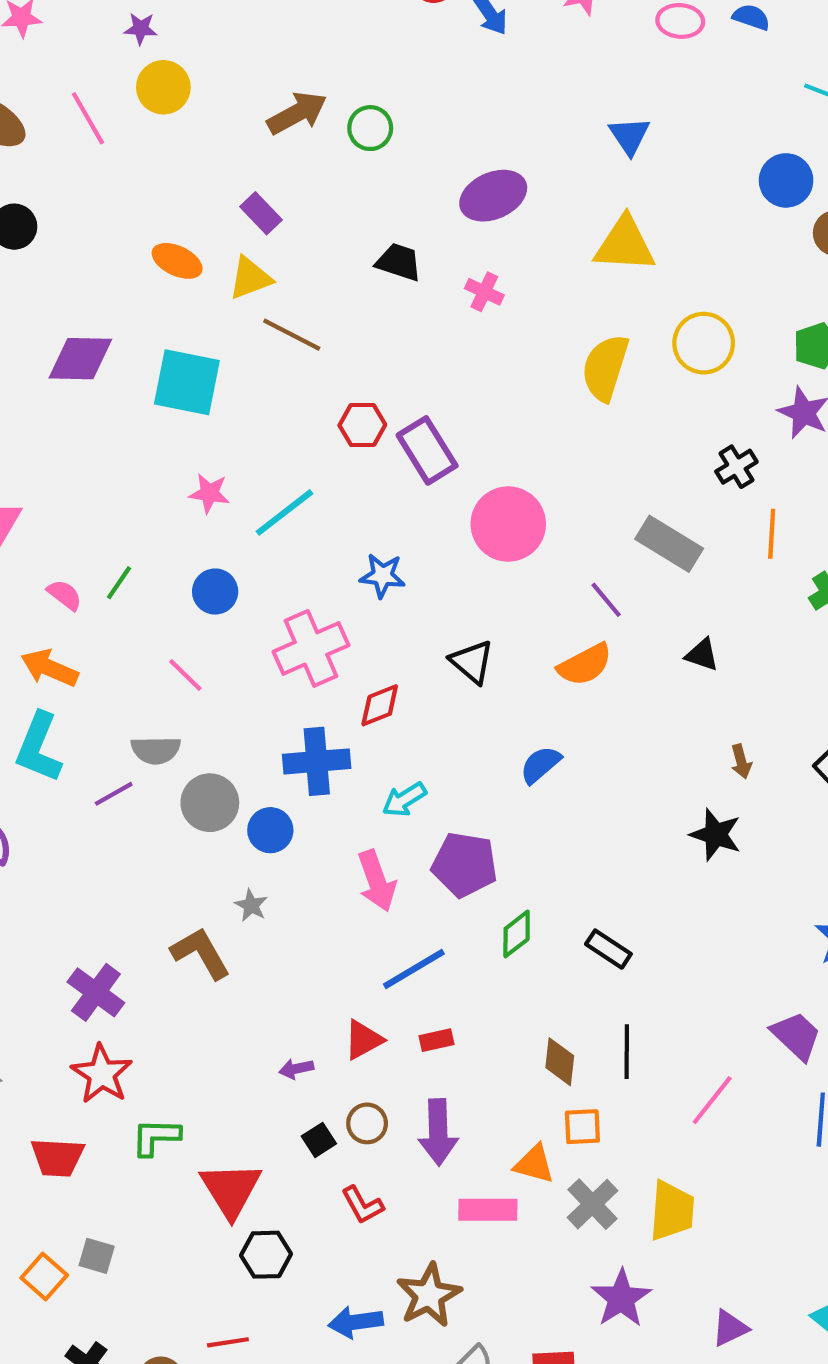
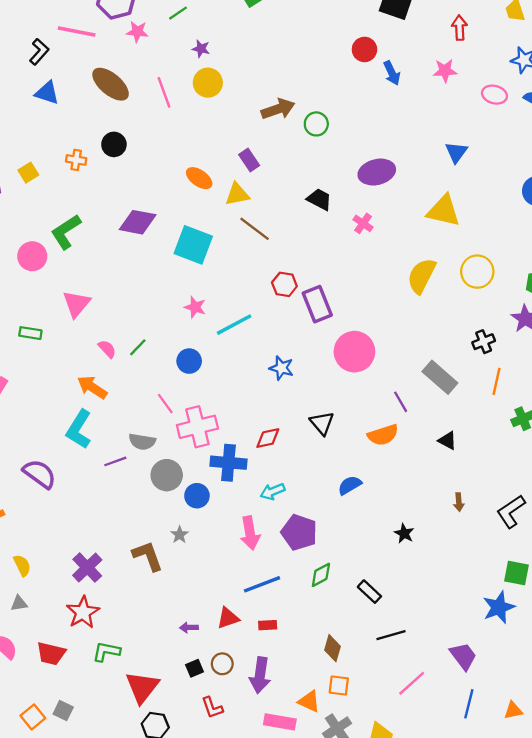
pink cross: (311, 648) -> (197, 427), moved
black star: (716, 835) -> (404, 533), moved, size x0.7
black line: (627, 1052) -> (391, 635), moved, turned 64

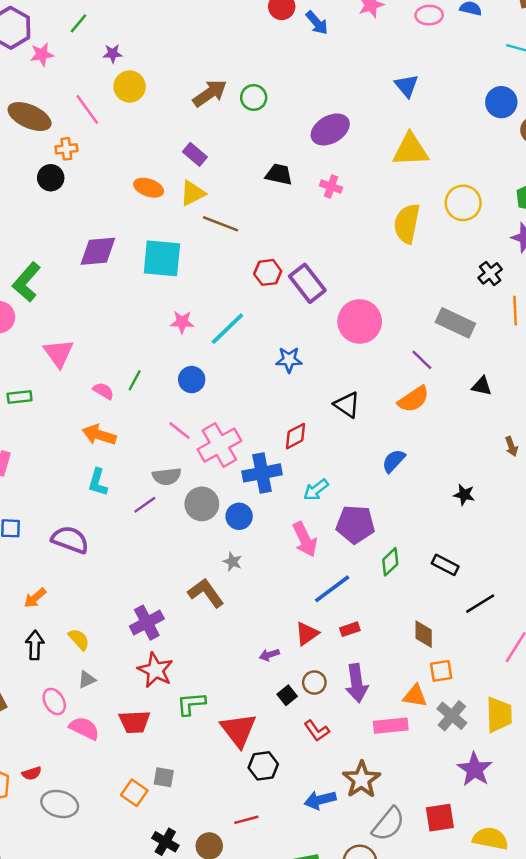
orange cross: (76, 160) -> (66, 149), moved
cyan L-shape: (79, 429) -> (98, 482), size x0.7
purple cross: (87, 568) -> (147, 623), turned 32

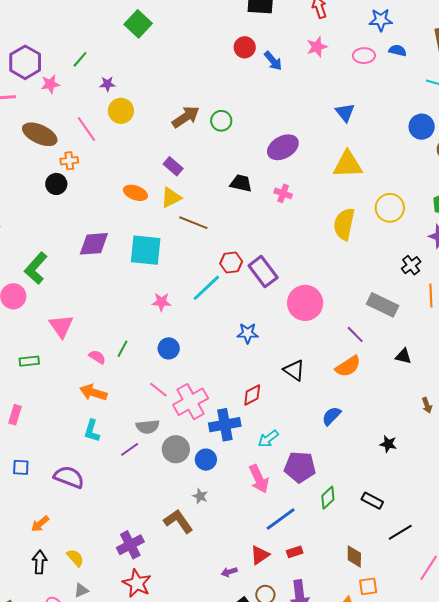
cyan line: (227, 329) -> (206, 288), moved

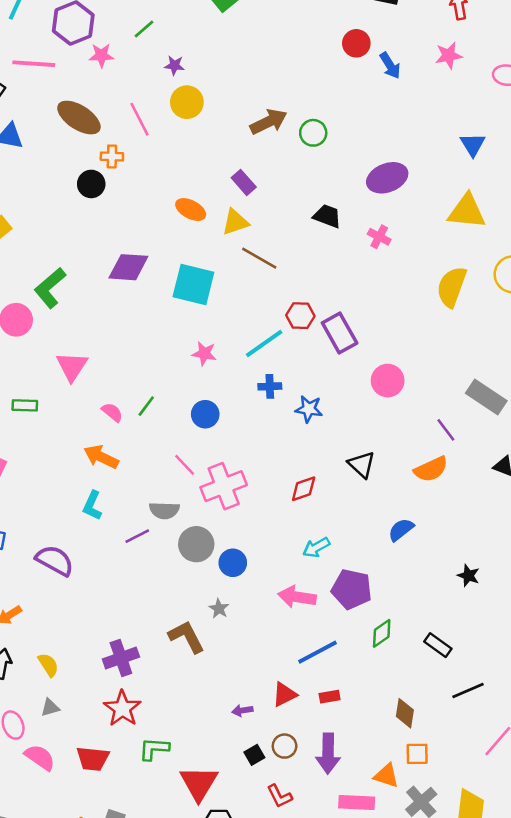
pink circle: (305, 303) -> (388, 381), size x0.7
blue cross: (225, 425) -> (270, 386), moved, size x0.6
pink arrow: (259, 479) -> (297, 597), turned 116

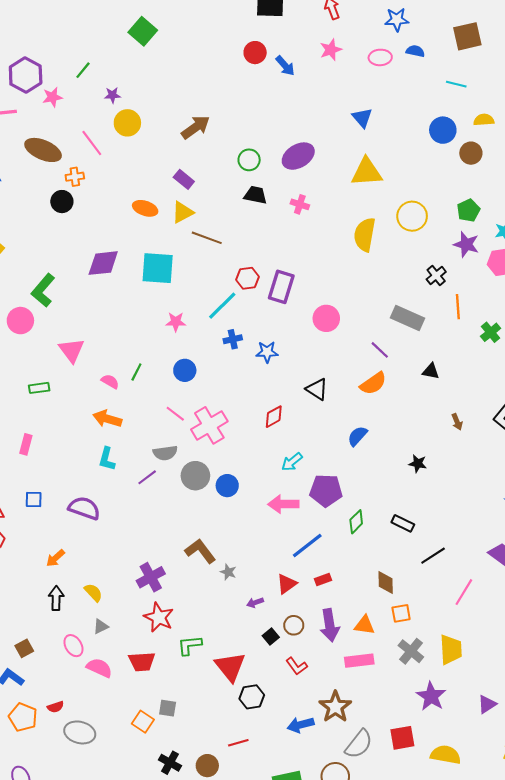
green circle: (313, 133) -> (249, 160), moved
purple rectangle: (340, 333) -> (281, 287), turned 56
gray star: (219, 609) -> (228, 572), moved
orange triangle: (386, 776) -> (364, 625), moved

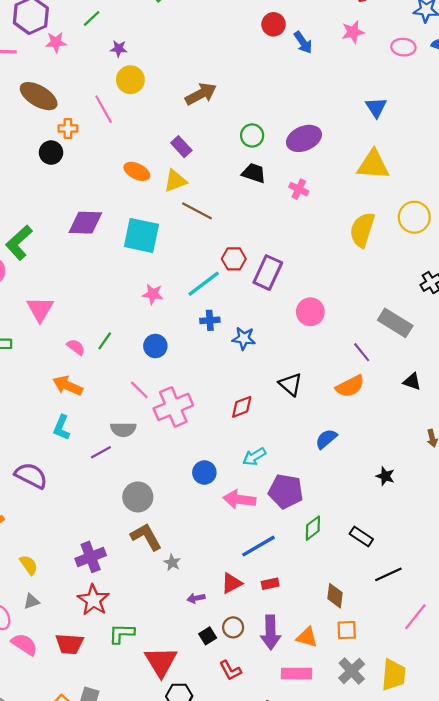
pink line: (92, 143) -> (104, 109), moved
gray circle: (195, 476) -> (138, 497), moved
blue circle: (227, 486) -> (204, 472), moved

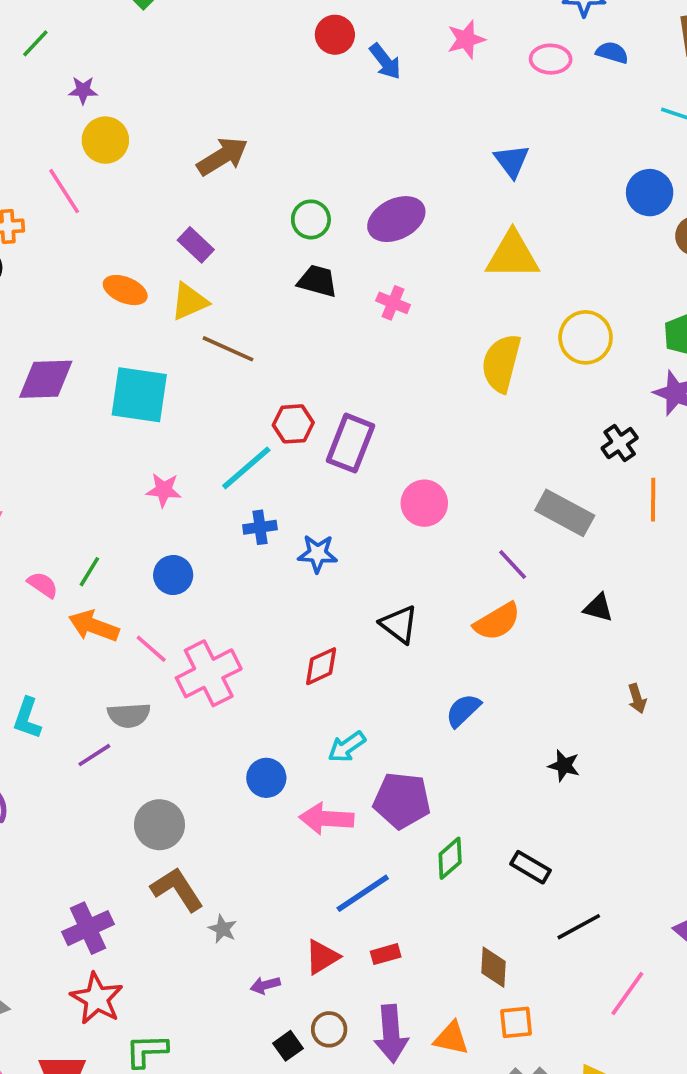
orange arrow: (68, 386) -> (94, 626), moved

